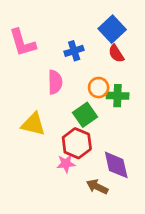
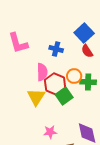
blue cross: (74, 51) -> (56, 49), turned 32
yellow triangle: (33, 124) -> (36, 97), moved, turned 48
red hexagon: (77, 143) -> (55, 84), moved

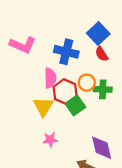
pink L-shape: (18, 43) -> (23, 45), turned -50
blue cross: (56, 49) -> (66, 52), size x1.5
pink star: (50, 132) -> (50, 140), moved

